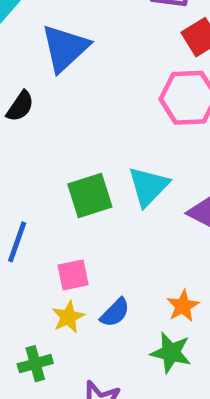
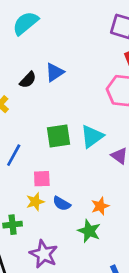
blue triangle: (65, 48) -> (55, 72), moved, size x0.7
blue semicircle: (115, 313) -> (62, 204), turned 66

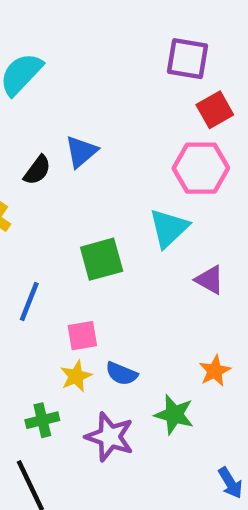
cyan triangle: (92, 136) -> (169, 228), moved
orange star: (100, 206) -> (215, 371), moved
purple star: (44, 254) -> (110, 437), moved

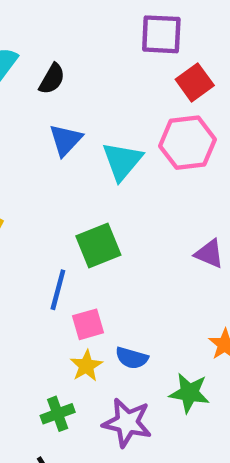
black semicircle: (37, 170) -> (52, 79), moved
cyan triangle: (169, 228) -> (122, 161), moved
blue line: (29, 301) -> (58, 290), moved

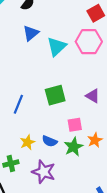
green square: (98, 246) -> (55, 95), moved
pink square: (88, 324) -> (75, 125), moved
green star: (189, 393) -> (74, 147), moved, turned 30

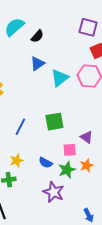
purple triangle: (93, 96) -> (87, 137), moved
yellow star: (27, 142) -> (17, 161), moved
purple star: (44, 172) -> (54, 192), moved

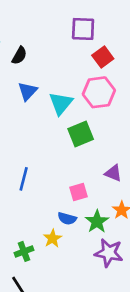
green square: (54, 122) -> (81, 134), moved
pink square: (70, 150) -> (78, 192), moved
yellow star: (17, 161) -> (53, 238), moved
purple star: (54, 192) -> (109, 253), moved

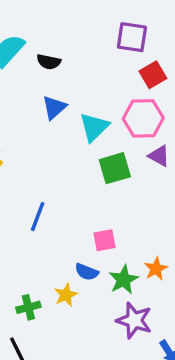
black semicircle: (19, 56) -> (49, 62), turned 66
purple triangle: (113, 173) -> (159, 156), moved

